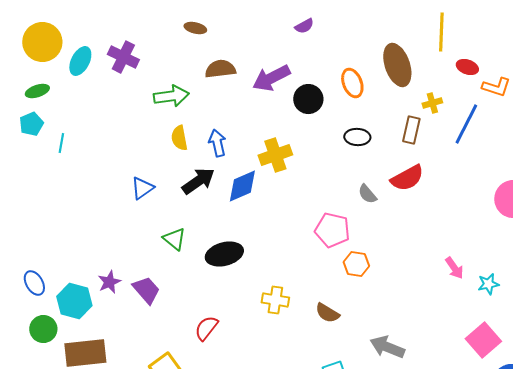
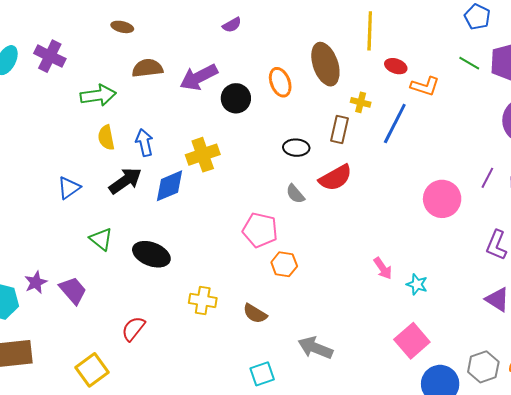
yellow cross: (432, 103) -> (361, 102), turned 30
black ellipse: (357, 137) -> (296, 148), moved
black ellipse: (224, 254) -> (151, 254), turned 36
cyan star: (488, 284) -> (417, 284), turned 30

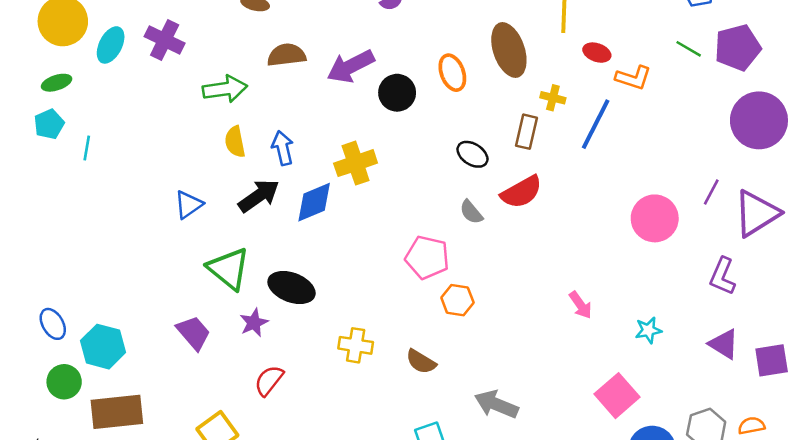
black ellipse: (296, 148) -> (472, 154), turned 30
green triangle: (101, 239) -> (229, 269), size x1.5
purple star: (36, 282) -> (254, 323), moved
cyan star: (417, 284) -> (648, 330), moved, turned -30

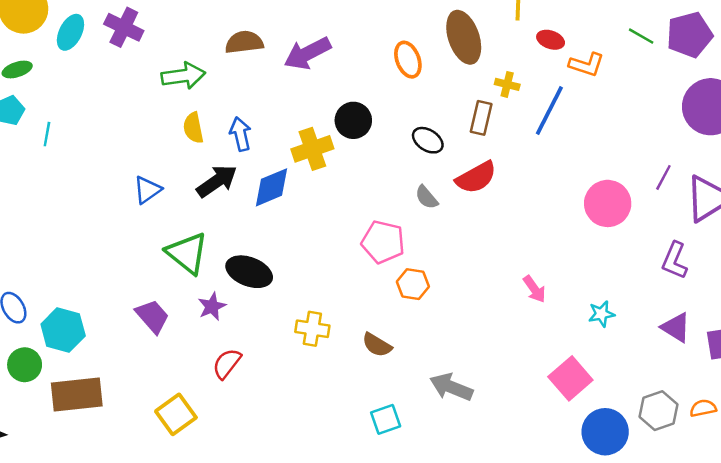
black circle: (397, 93) -> (353, 120), moved

